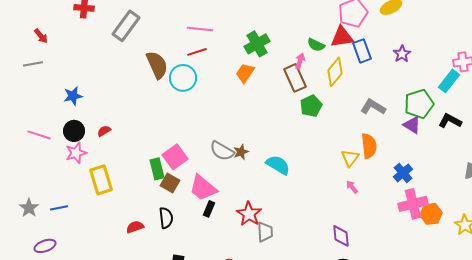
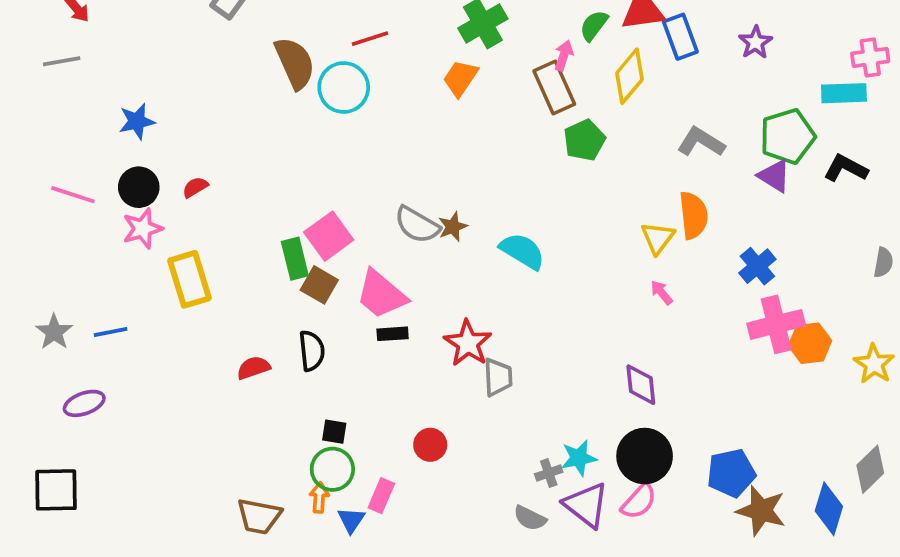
green semicircle: (316, 45) -> (594, 25), turned 102
cyan rectangle: (449, 81) -> (844, 93), turned 50
black rectangle: (209, 209) -> (393, 334), turned 63

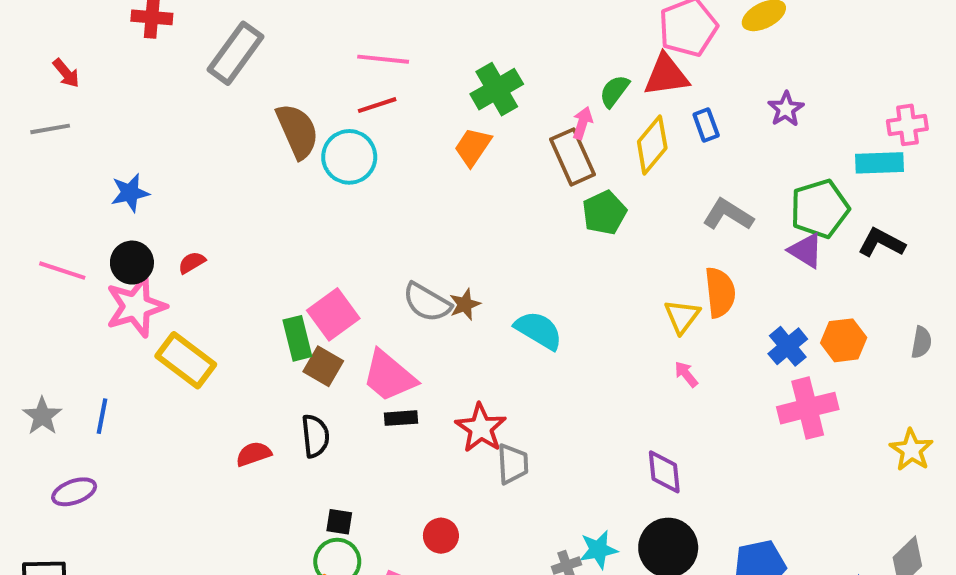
blue rectangle: (680, 37) -> (706, 125), moved, size x0.7
pink star: (142, 229) -> (136, 306), size x1.4
yellow rectangle: (189, 279) -> (186, 360), turned -36
blue line: (111, 332) -> (102, 416), turned -68
orange hexagon: (810, 343) -> (844, 340), moved

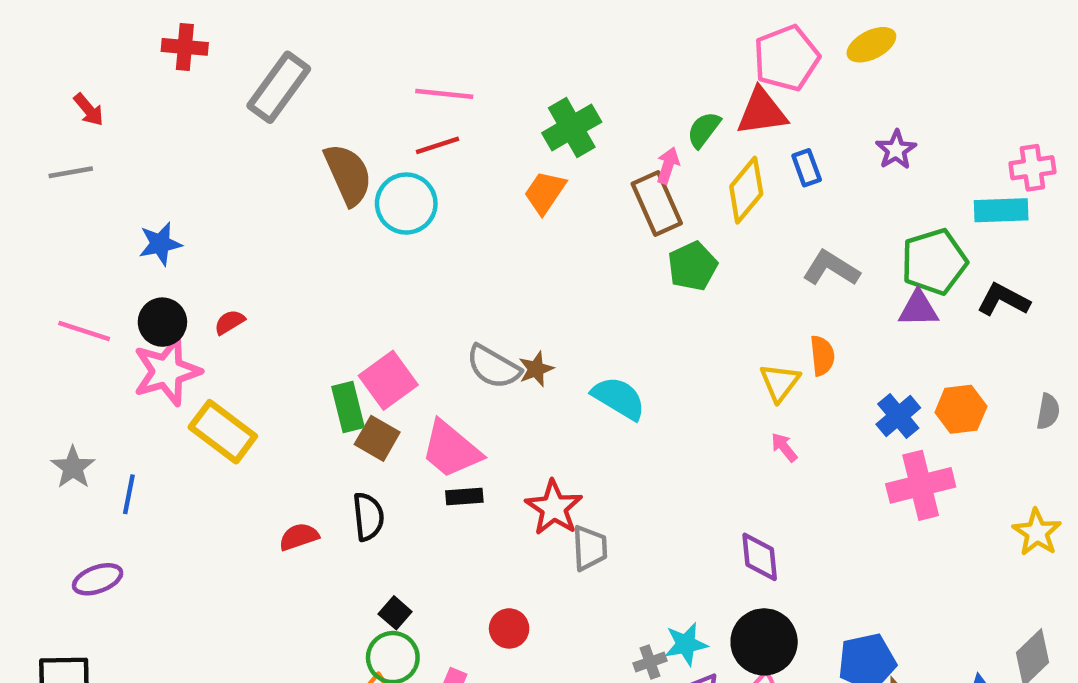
purple triangle: (806, 251) -> (918, 309), turned -33
orange semicircle: (720, 292) -> (822, 356), size x0.7
gray star: (42, 416) -> (73, 467), moved
black square: (339, 522) -> (395, 613), turned 32

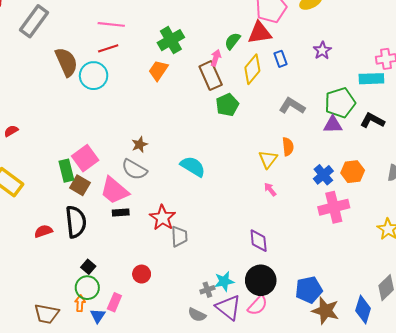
gray semicircle: (493, 367) -> (134, 170), moved
brown star: (536, 369) -> (140, 145), moved
black semicircle: (368, 517) -> (76, 222), size x1.4

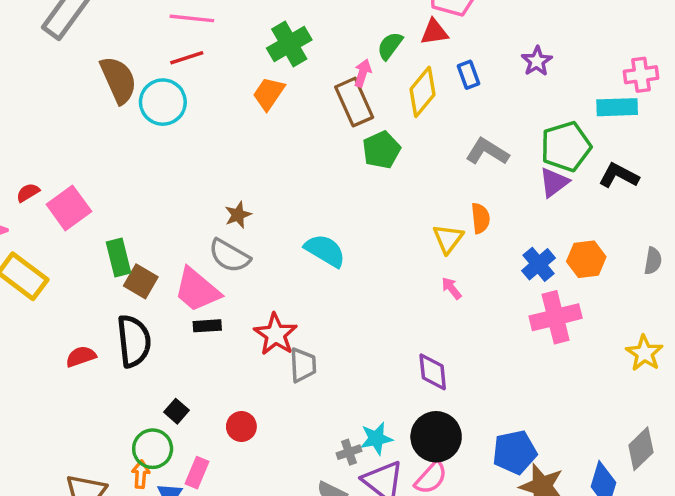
red triangle: (260, 33) -> (434, 32), size x0.7
purple triangle: (333, 125) -> (554, 182), turned -36
pink square: (85, 158) -> (69, 208), moved
black square: (88, 267) -> (177, 411), moved

